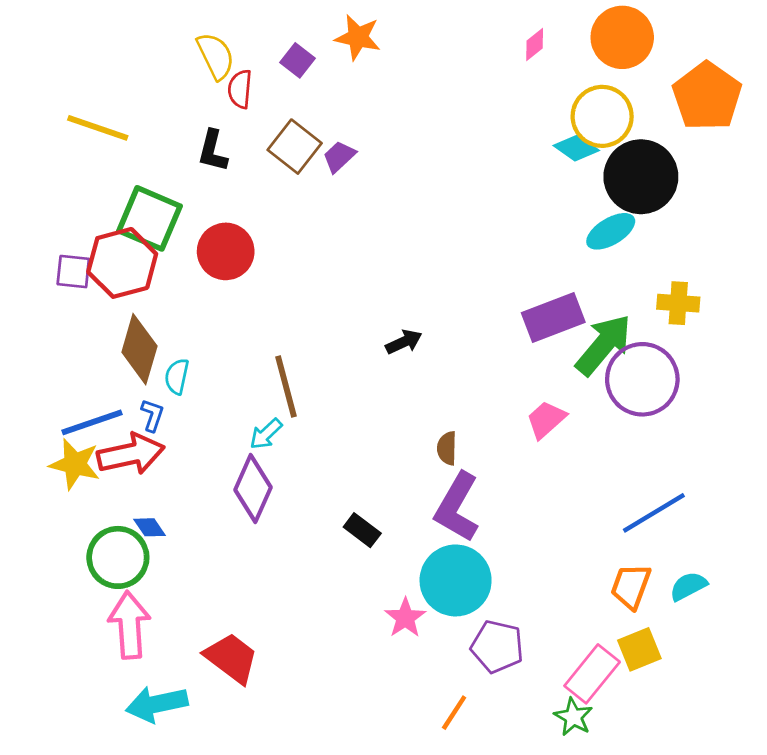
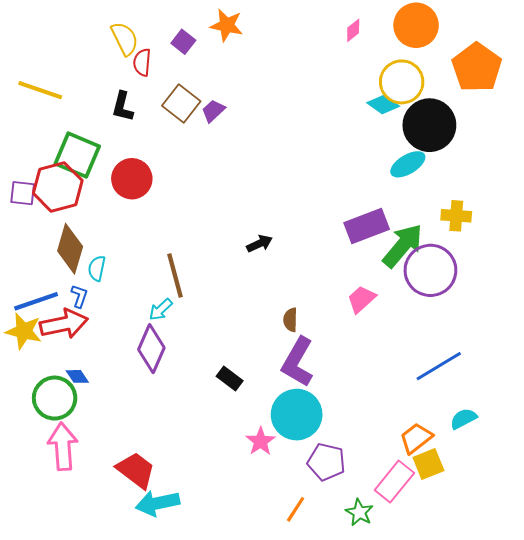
orange trapezoid: (631, 586) -> (416, 438), moved, turned 32
cyan arrow: (157, 704) -> (158, 503), moved
green star: (573, 717) -> (359, 512), moved

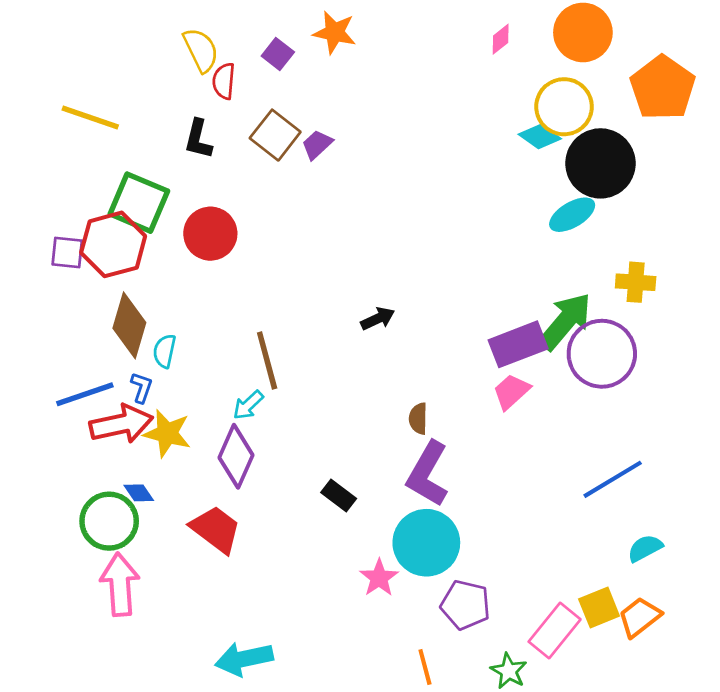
purple rectangle: (367, 226) -> (518, 344), moved
yellow star: (24, 331) -> (167, 433), moved
orange trapezoid: (416, 438) -> (640, 617), moved
red trapezoid: (136, 470) -> (216, 529), moved
orange line: (296, 509) -> (425, 667), turned -48

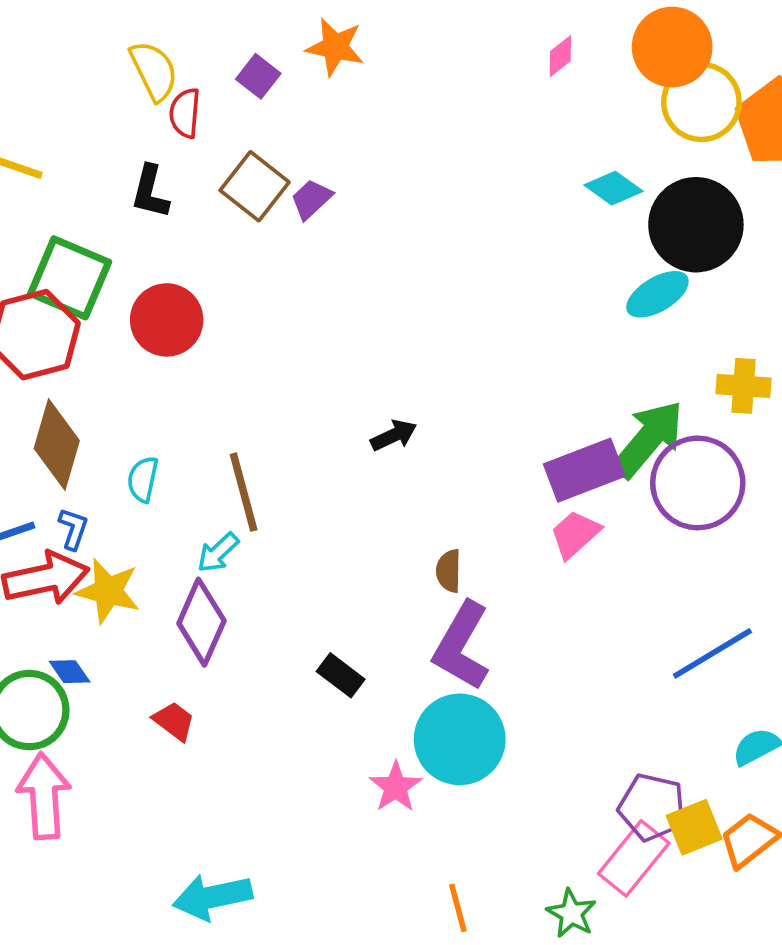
yellow circle: (564, 107) -> (701, 102), moved
cyan semicircle: (164, 351) -> (143, 479), moved
red trapezoid: (216, 529) -> (174, 721), size x0.6
purple pentagon: (465, 605) -> (652, 807), moved

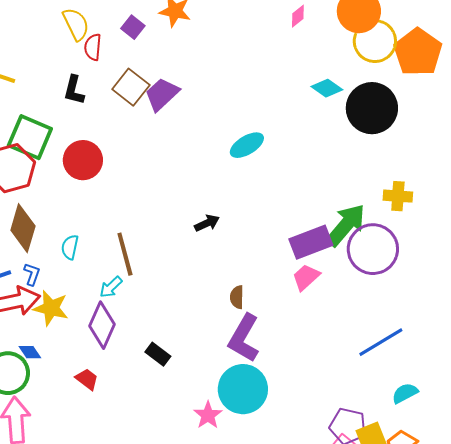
purple trapezoid: (311, 199) -> (162, 94), size x1.5
cyan ellipse: (657, 294) -> (247, 145), moved
black rectangle: (341, 675) -> (158, 354), moved

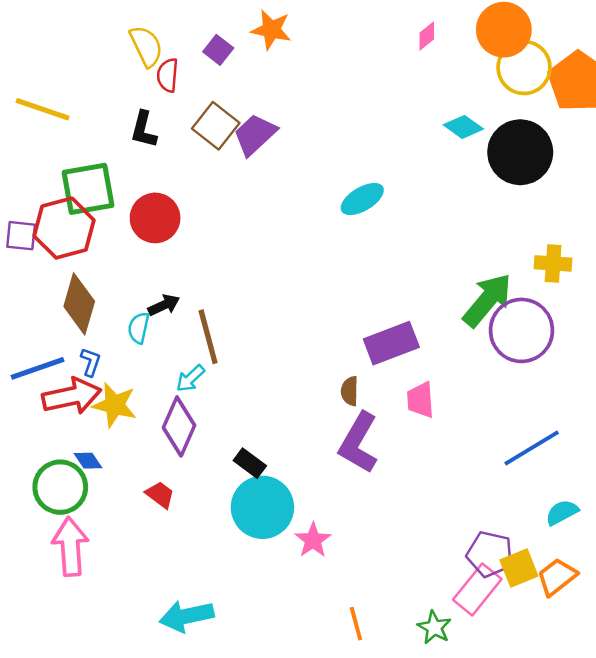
green square: (30, 137) -> (88, 189), turned -33
black arrow: (207, 223) -> (164, 305), moved
purple rectangle: (311, 242) -> (391, 343), moved
pink trapezoid: (306, 277) -> (420, 400), moved, turned -52
cyan circle: (243, 389) -> (262, 507), moved

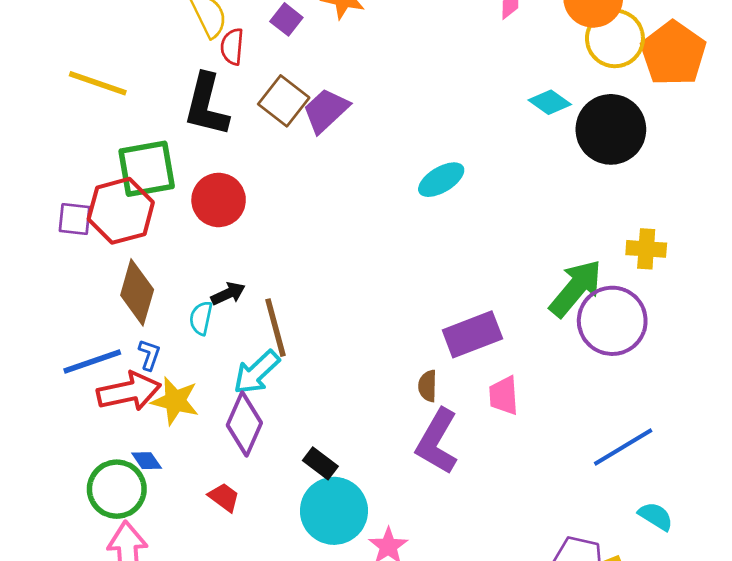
black L-shape: (144, 129) -> (206, 105), size x1.6
cyan arrow: (190, 378) -> (257, 372), size x1.5
cyan semicircle: (562, 512) -> (656, 516), turned 60

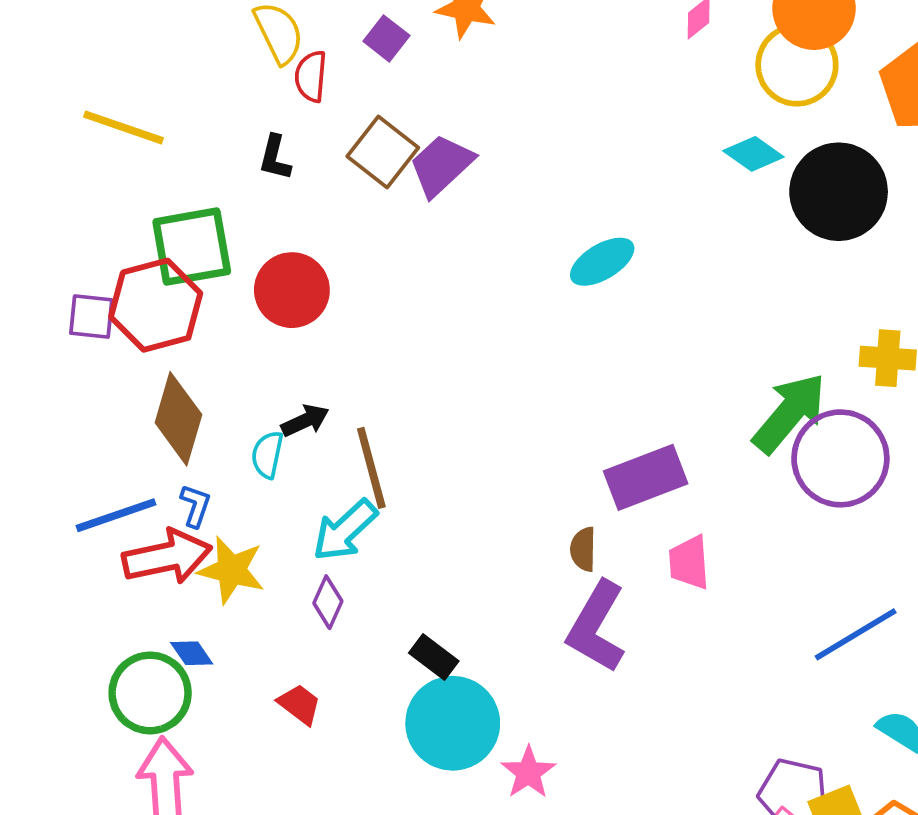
yellow circle: (615, 38) -> (797, 65), moved
black L-shape: (206, 105) -> (275, 158), size x0.5
purple diamond: (244, 424) -> (328, 602), size x0.6

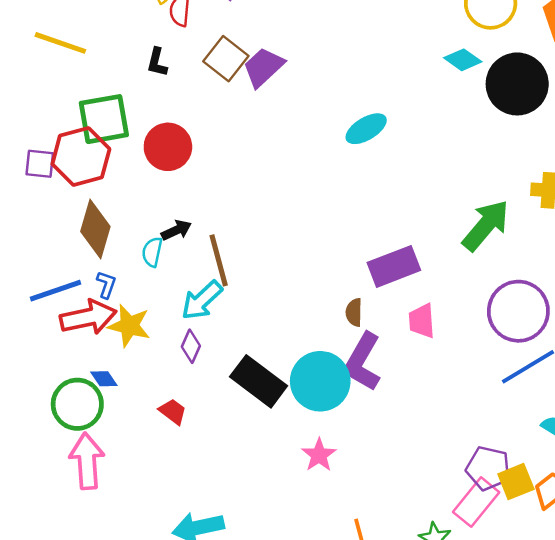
purple circle: (840, 458) -> (518, 311), moved
black rectangle: (434, 657) -> (259, 381), size x1.8
cyan circle: (453, 723) -> (320, 381), moved

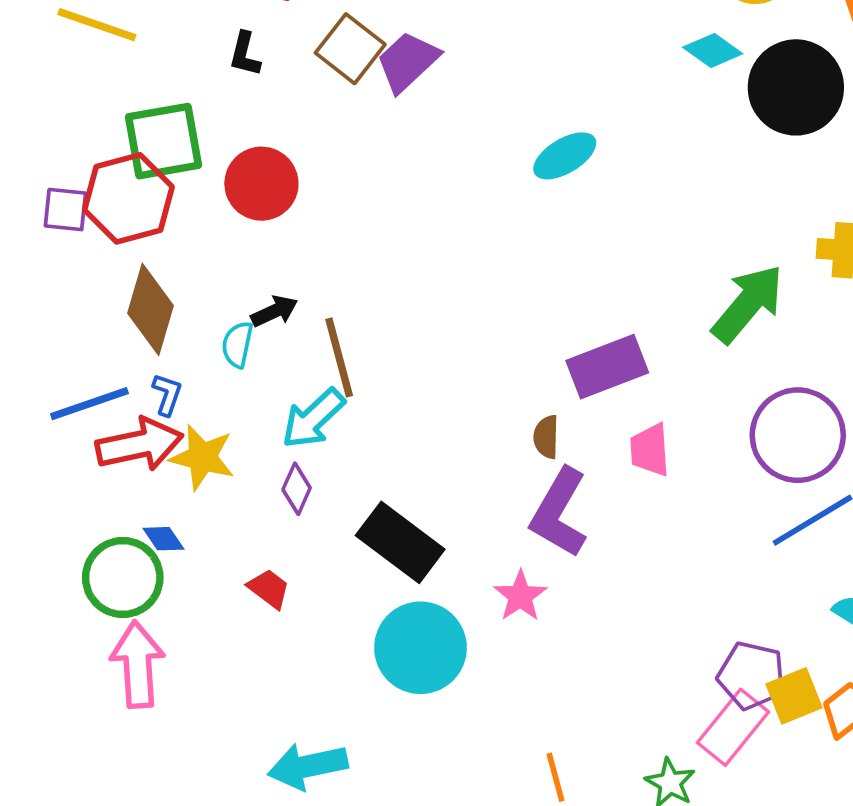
cyan circle: (320, 381) -> (420, 648), moved
pink star: (319, 455) -> (520, 596), moved

